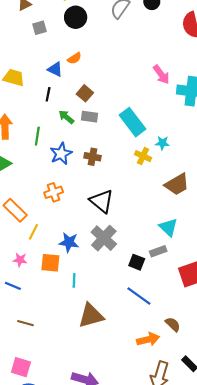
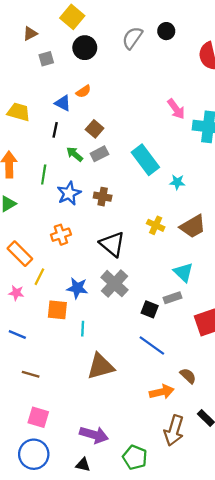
gray rectangle: (89, 117) -> (99, 154), turned -35
yellow cross: (143, 156) -> (156, 225), moved
pink star: (20, 260) -> (16, 293), moved
pink square: (21, 367) -> (38, 417), moved

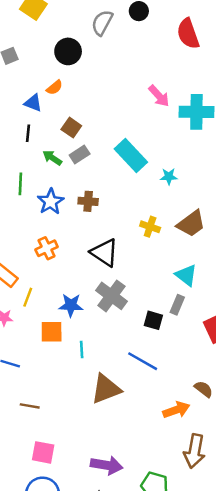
black circle: (85, 48) -> (68, 51), moved
gray rectangle: (172, 298) -> (177, 305), turned -42
blue line: (152, 345) -> (143, 361), moved

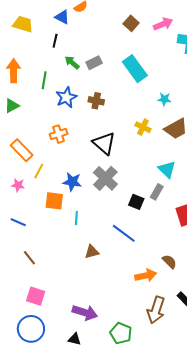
pink arrow: (159, 96) -> (163, 24), turned -78
brown square: (71, 128) -> (131, 23), moved
cyan star: (169, 176) -> (164, 99), moved
brown triangle: (106, 389) -> (92, 252), size x0.6
brown line: (30, 406) -> (29, 258), turned 35

